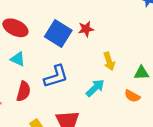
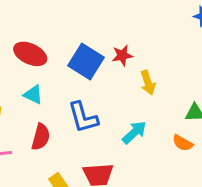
yellow arrow: (109, 61) -> (148, 83), moved
blue L-shape: (56, 76) -> (83, 117), turned 92

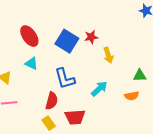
red ellipse: (30, 54) -> (29, 36), turned 30
red semicircle: (41, 137) -> (52, 101), moved
orange semicircle: (183, 143) -> (132, 96), turned -40

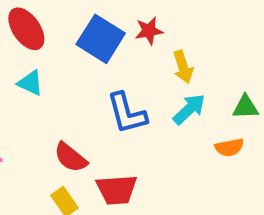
blue L-shape: (65, 79) -> (127, 113), moved
cyan arrow: (99, 89) -> (189, 109), moved
red semicircle: (52, 101) -> (71, 157), turned 114

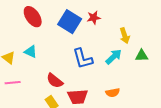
yellow arrow: (183, 67) -> (125, 36), moved
cyan triangle: (30, 83) -> (31, 52), moved
orange semicircle: (229, 147) -> (113, 93), moved

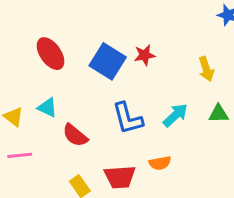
yellow arrow: (125, 36) -> (206, 69), moved
red semicircle: (55, 81) -> (75, 135), moved
orange semicircle: (113, 93) -> (160, 163), moved

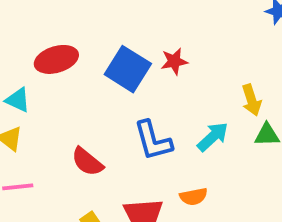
red ellipse: (50, 54) -> (56, 59), turned -72
yellow arrow: (206, 69) -> (251, 100), moved
cyan triangle: (47, 108) -> (18, 100), moved

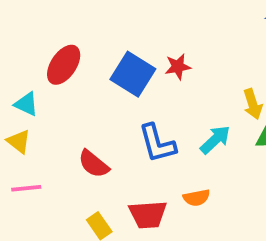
red ellipse: (56, 59) -> (64, 65), turned -39

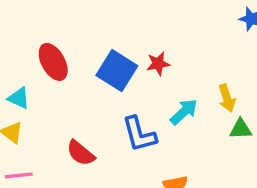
red ellipse: (64, 65) -> (53, 62), turned -63
cyan arrow: (215, 140) -> (184, 112), moved

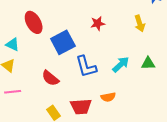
blue square: (117, 71) -> (63, 42), moved, turned 30
yellow arrow: (227, 98) -> (140, 23), moved
cyan arrow: (184, 112) -> (121, 64), moved

